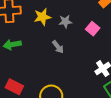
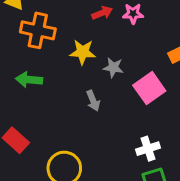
pink square: (93, 29) -> (149, 88), size x1.5

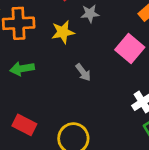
gray star: (113, 68) -> (90, 14), moved

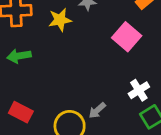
gray arrow: (83, 72) -> (97, 110), moved, turned 84

